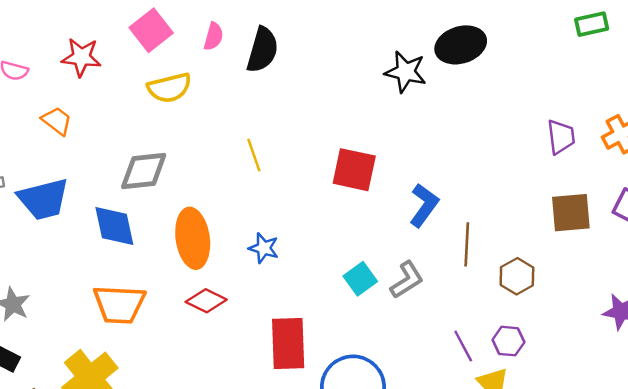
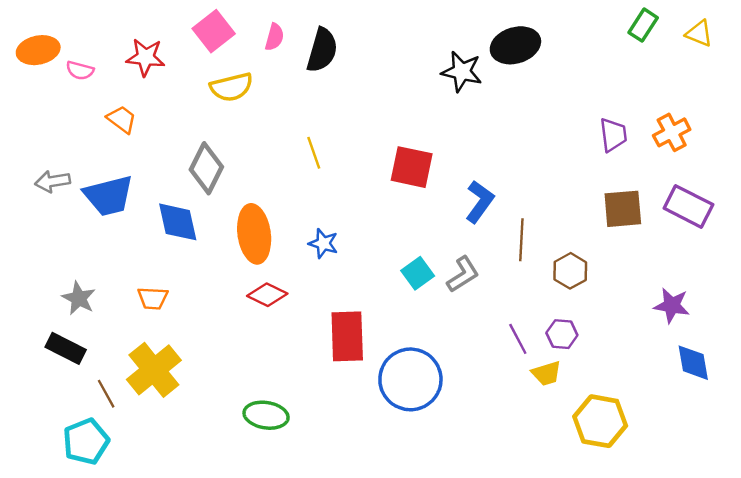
green rectangle: (592, 24) -> (643, 25), turned -44
gray diamond: (144, 171) -> (206, 168), turned -57
orange trapezoid: (119, 304) -> (153, 298), moved, size x0.6

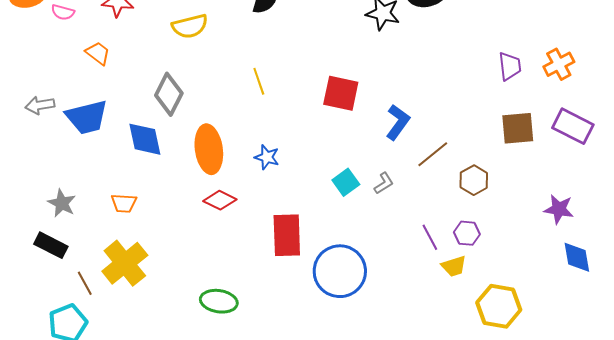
brown line: (521, 240) -> (433, 154), turned 48
gray L-shape: (463, 274) -> (384, 183), size x0.7

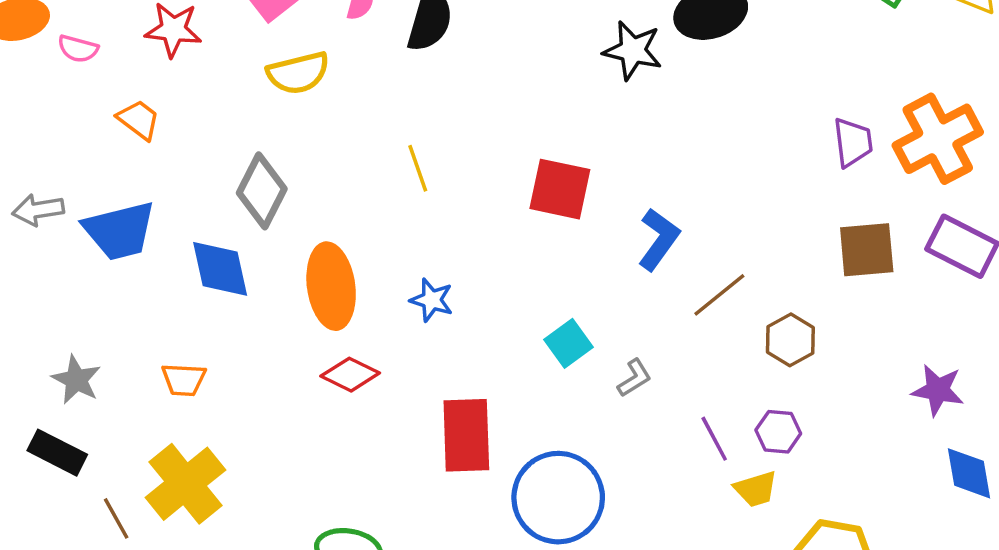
orange cross: (559, 64) -> (938, 139), size x1.6
gray L-shape: (384, 183) -> (634, 378), moved

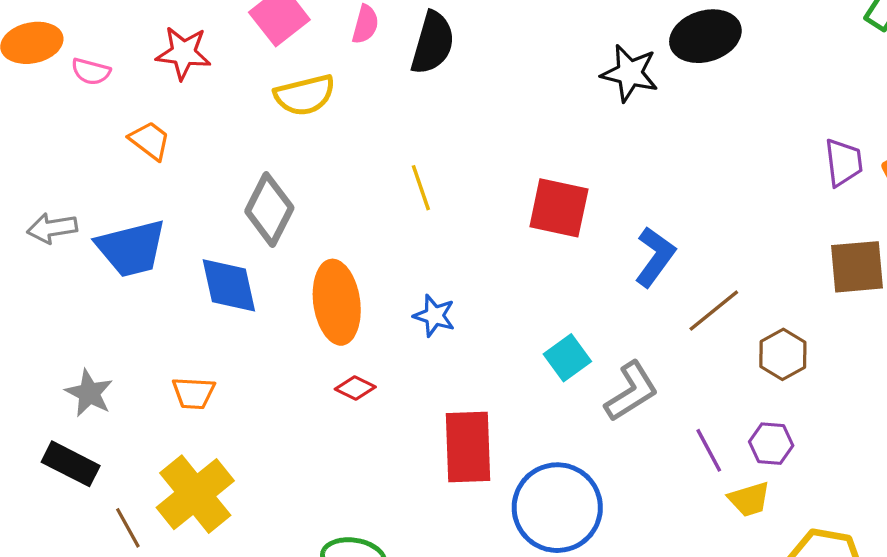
red diamond: (350, 375) -> (355, 388), size x0.7
gray L-shape: (634, 378) -> (631, 391), size x1.6

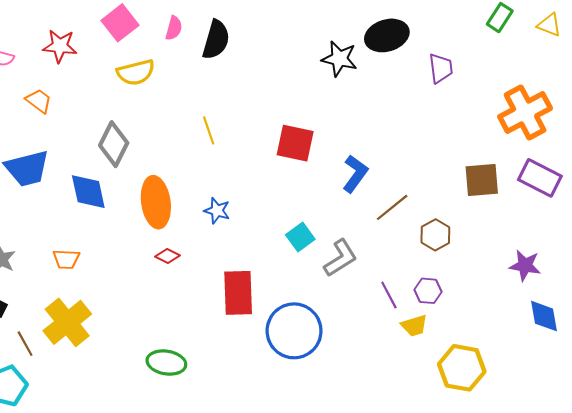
purple trapezoid: (844, 162) -> (441, 68), moved

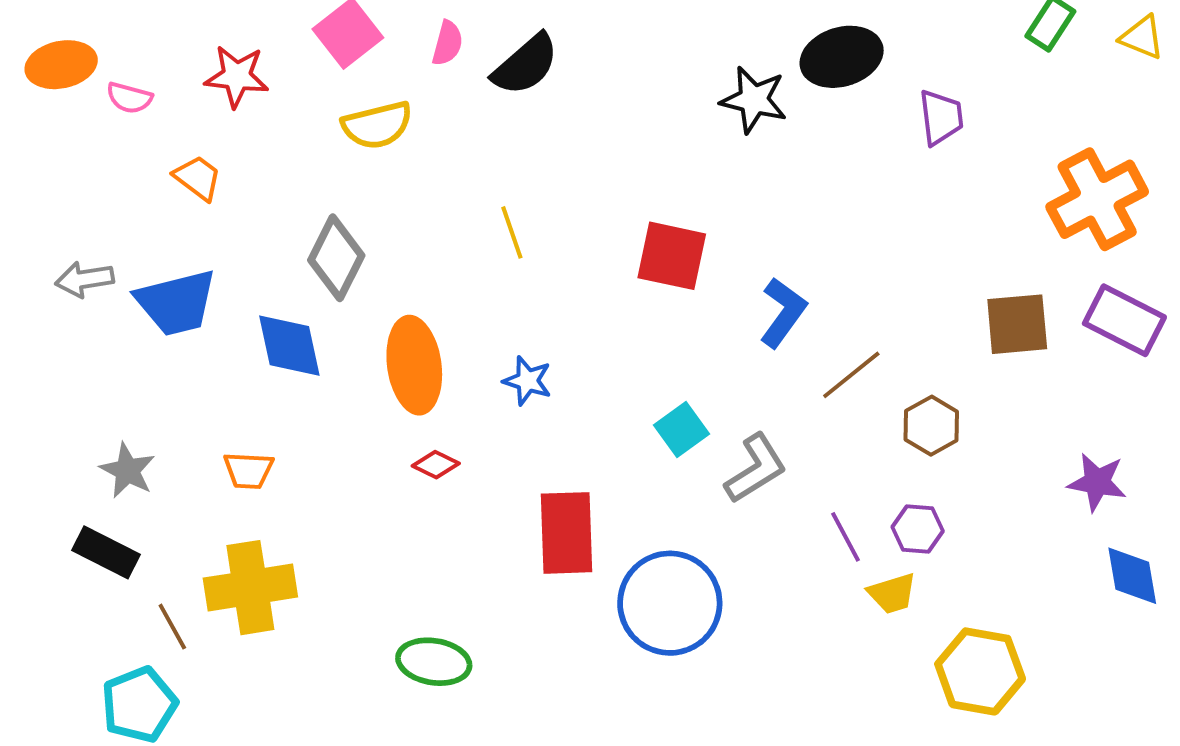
black semicircle: (216, 40) -> (525, 65), turned 33
yellow cross: (67, 322) -> (250, 588), turned 30

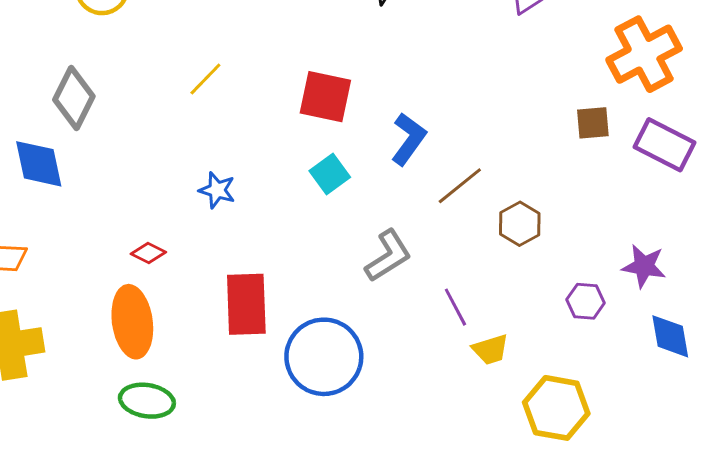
yellow line: (512, 232) -> (205, 79), turned 63
brown square: (1017, 324) -> (593, 123), moved, size x0.7
orange ellipse: (414, 365) -> (132, 322), moved
cyan square: (682, 430) -> (330, 174), moved
purple hexagon: (918, 529) -> (586, 301), moved

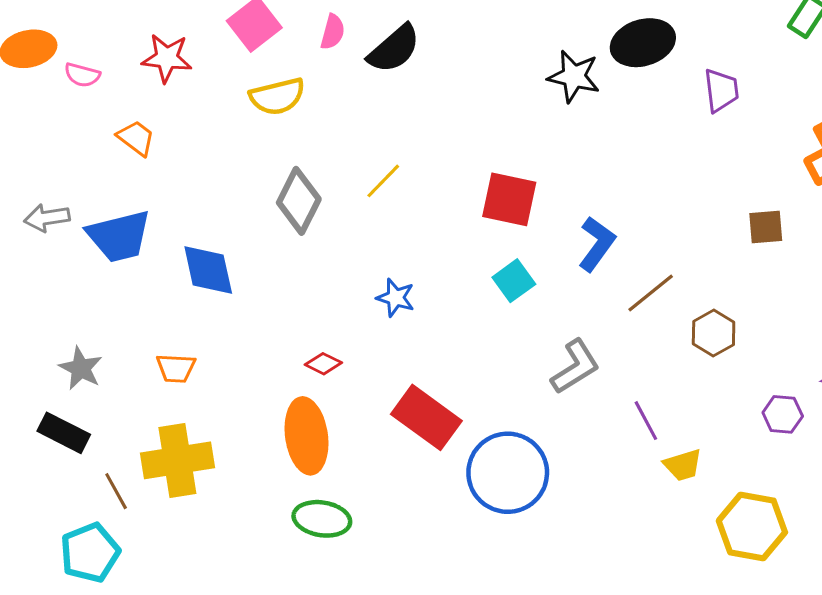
gray diamond: (74, 98) -> (299, 201), moved
brown square: (593, 123) -> (766, 227), moved
red rectangle: (246, 304) -> (426, 417), turned -52

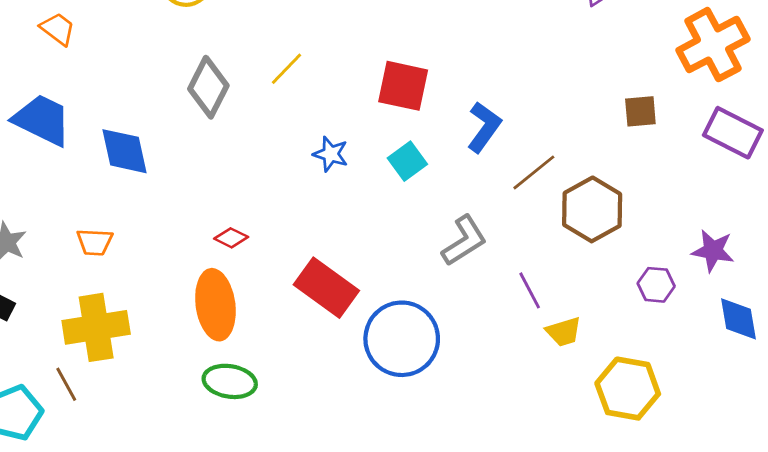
blue trapezoid: (119, 236) -> (42, 120), turned -140
blue star: (396, 298) -> (331, 154), moved
brown hexagon: (714, 333) -> (592, 209), size x1.5
brown line: (116, 491) -> (66, 384), moved

